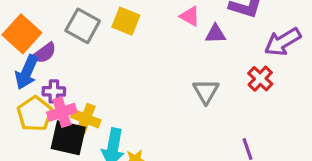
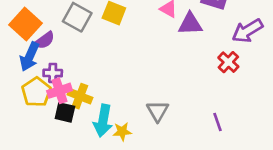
purple triangle: (215, 34) -> (190, 24), size x1.4
gray triangle: (206, 91) -> (158, 111), moved
black square: (68, 138) -> (65, 112), size x0.7

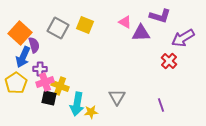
purple semicircle: (45, 40) -> (34, 45), turned -70
yellow pentagon: (36, 92) -> (16, 83), moved

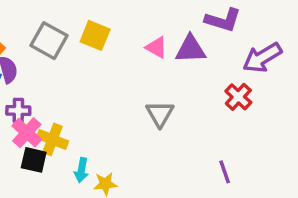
pink triangle: (125, 22) -> (156, 47), moved
pink cross: (45, 82) -> (27, 133), turned -30
gray triangle: (117, 97) -> (160, 114), moved
cyan arrow: (77, 104) -> (81, 170), size x0.6

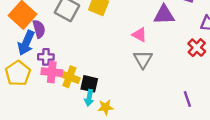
pink triangle: (156, 47) -> (139, 35), moved
pink cross: (27, 133) -> (52, 72), turned -36
black square: (34, 160) -> (89, 84), moved

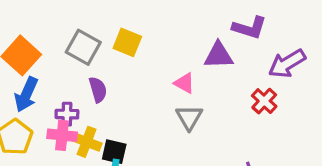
purple semicircle: (39, 29) -> (98, 90), moved
purple cross: (46, 57) -> (67, 114), moved

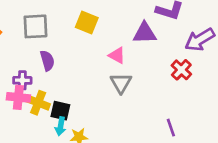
yellow square: (127, 42) -> (87, 23), moved
gray square: (83, 47) -> (35, 26), turned -32

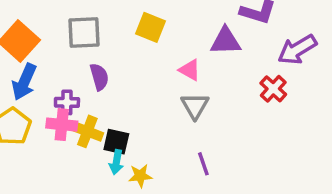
purple line: (171, 128) -> (203, 164), moved

